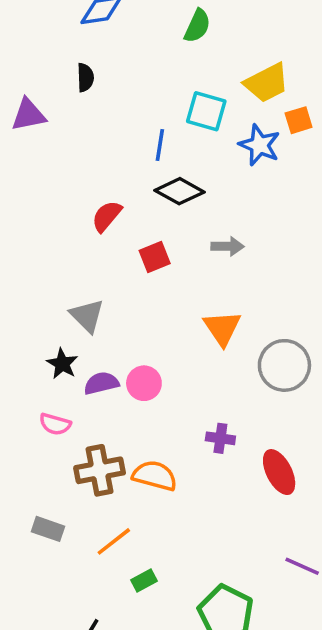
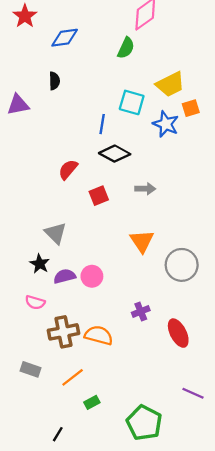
purple cross: (220, 438) -> (141, 311), turned -30

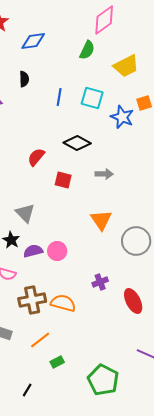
yellow trapezoid: (170, 84) -> (126, 66), moved
blue line: (102, 124) -> (59, 97), moved
red square: (99, 196) -> (63, 180), turned 36

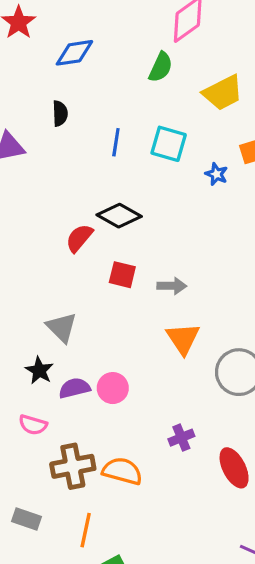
blue star: (122, 117) -> (217, 174), size x0.6
black diamond: (77, 143) -> (119, 216), moved
gray arrow: (104, 174) -> (172, 286), moved
orange line: (40, 340) -> (86, 530), turned -40

